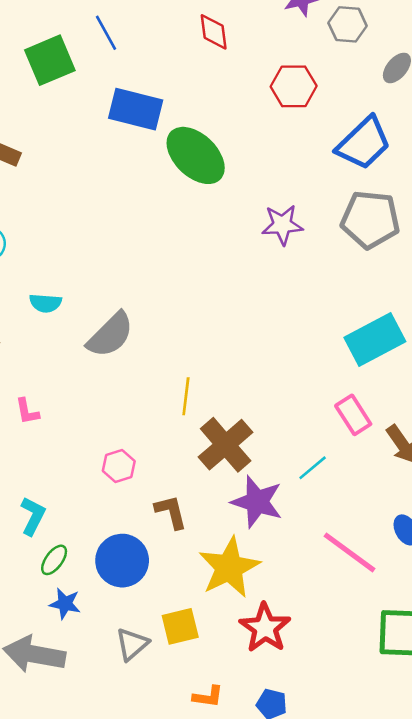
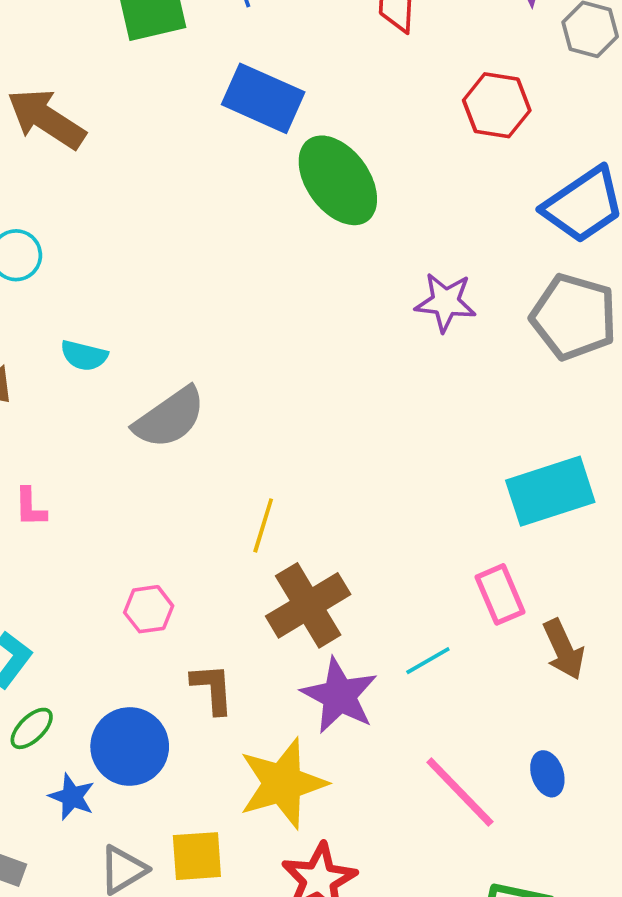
blue star: (65, 604) -> (72, 797), moved

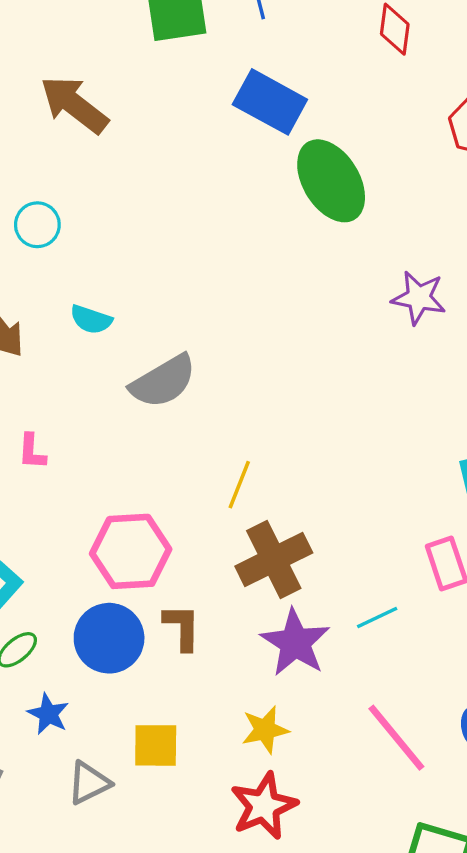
pink hexagon: (149, 609) -> (131, 551), size x1.8
blue circle: (130, 746) -> (109, 638), moved
yellow star: (283, 783) -> (265, 730), moved, size x0.6
yellow square: (197, 856) -> (156, 745), moved

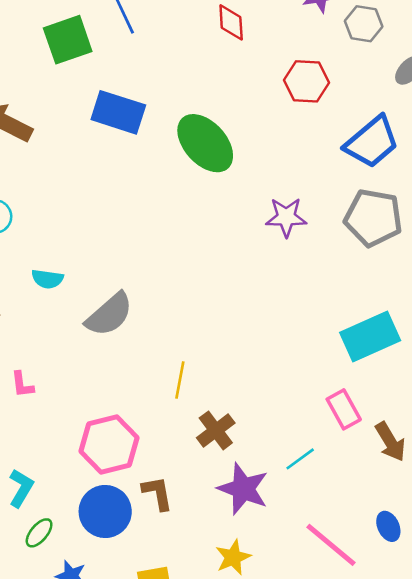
blue rectangle: (270, 102) -> (118, 112), moved
brown cross: (274, 559) -> (216, 430), size x0.7

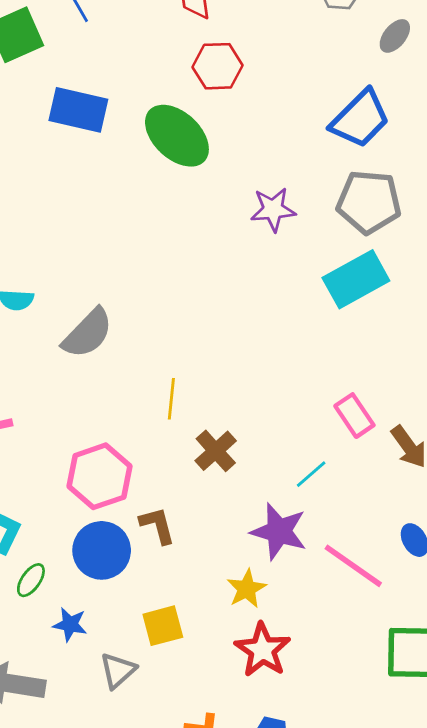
red hexagon: (306, 81) -> (218, 66), moved
cyan rectangle: (370, 336) -> (356, 279), moved
purple star: (243, 489) -> (279, 531), moved

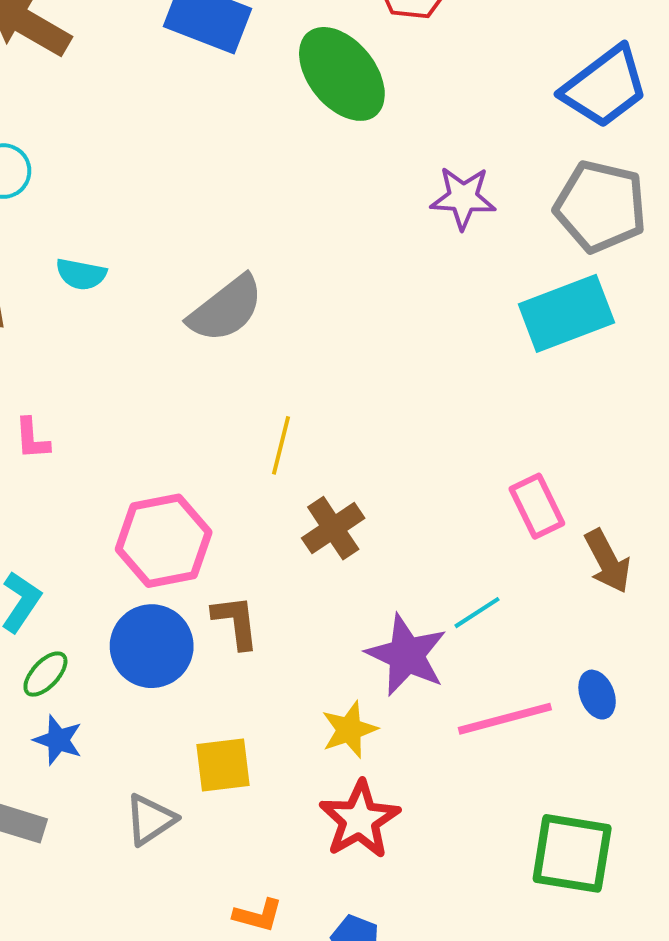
gray semicircle: (88, 333) -> (226, 309), moved
cyan line: (311, 474) -> (477, 613), moved
pink line: (353, 566) -> (505, 719), turned -58
blue star: (70, 624) -> (58, 740), moved

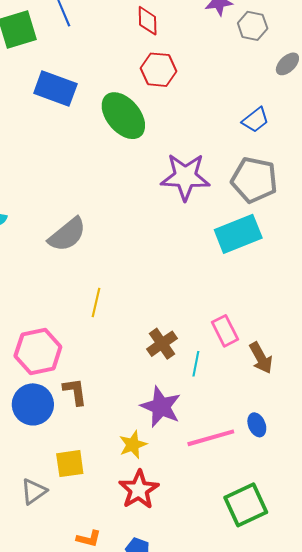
blue trapezoid: (605, 87) -> (255, 120), size x0.6
purple star: (463, 198) -> (185, 177), size x1.5
brown cross: (333, 528) -> (162, 344), moved
cyan line: (477, 613) -> (196, 364), moved, turned -45
green square: (572, 853) -> (246, 505), turned -33

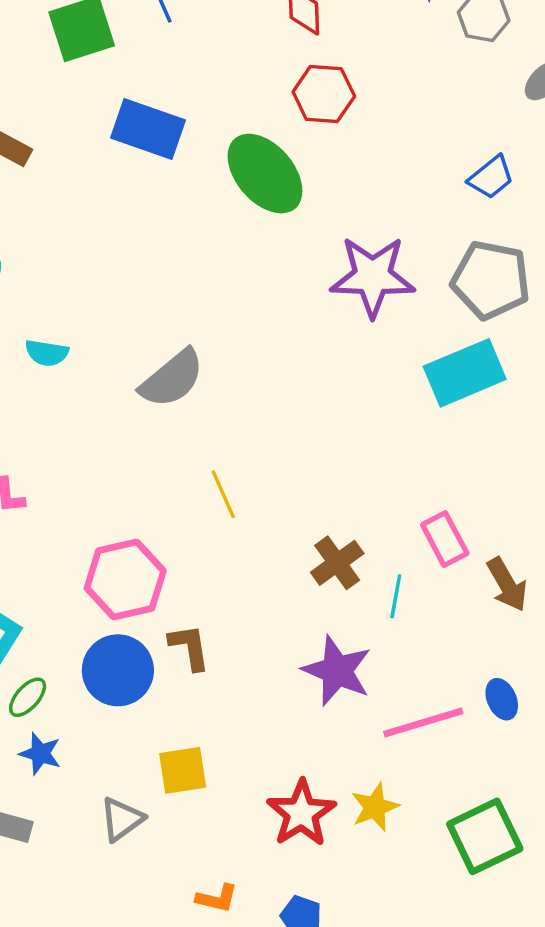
yellow line: (96, 303) -> (223, 494), turned -36
yellow star: (133, 445) -> (375, 807), moved

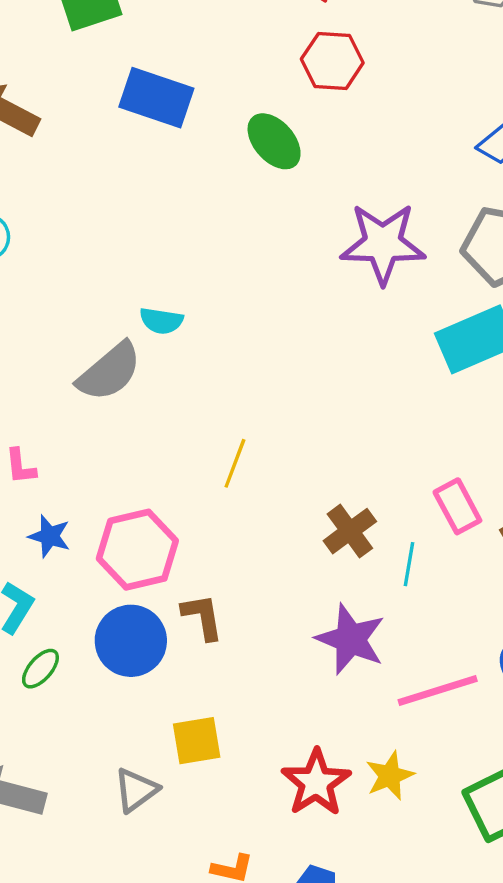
green ellipse: (265, 174) -> (274, 141), size x0.7
cyan semicircle: (47, 353) -> (161, 321), moved
gray semicircle: (172, 379) -> (109, 372), moved
yellow line: (223, 494) -> (235, 463), turned 45
blue star: (40, 754) -> (49, 536), moved

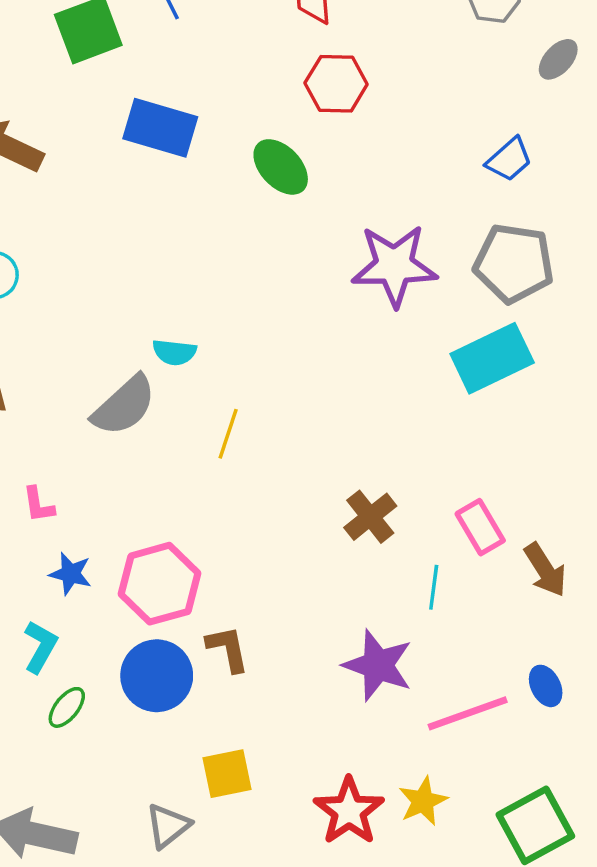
yellow line: (235, 463) -> (228, 434), moved
brown cross: (350, 531) -> (370, 517), moved

